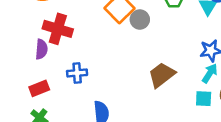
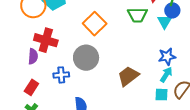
gray circle: (140, 19) -> (86, 58), moved, size x1.6
red rectangle: (39, 88) -> (31, 87), turned -35

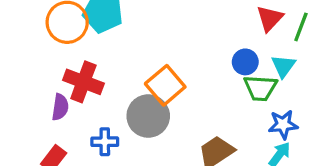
blue circle: (172, 10) -> (245, 62), moved
green trapezoid: (137, 15) -> (260, 88), moved
orange square: (95, 24) -> (165, 85), moved

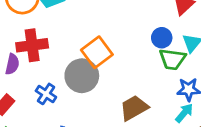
red cross: (83, 82) -> (32, 45), turned -32
blue cross: (105, 142) -> (46, 94), turned 30

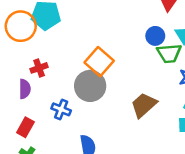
red cross: (32, 45) -> (39, 68), size x0.6

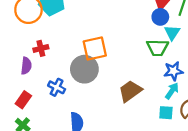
blue circle: (155, 36) -> (160, 17), moved
orange square: (99, 62) -> (95, 49), turned 30

